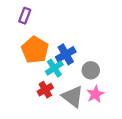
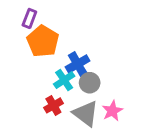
orange pentagon: (35, 50) -> (43, 41), moved
gray circle: (91, 70) -> (90, 83), moved

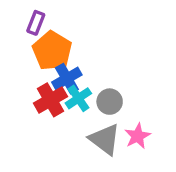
blue cross: (78, 64) -> (67, 79), moved
red cross: (53, 105) -> (51, 100), moved, size x1.4

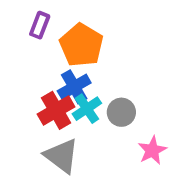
orange pentagon: (52, 51) -> (81, 45), moved
gray triangle: (105, 139) -> (62, 156), moved

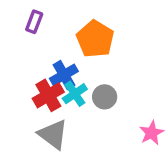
orange pentagon: (81, 45) -> (95, 39), moved
pink star: (152, 150) -> (152, 133), moved

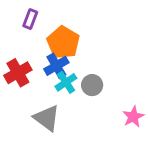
orange pentagon: (95, 39) -> (63, 42), moved
red cross: (48, 95) -> (18, 73), moved

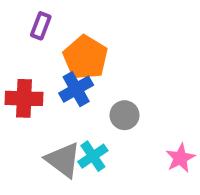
red cross: (18, 73) -> (24, 98), turned 32
cyan cross: (66, 82) -> (93, 156), moved

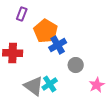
blue cross: (76, 89) -> (58, 45), moved
gray circle: (124, 115) -> (76, 65), moved

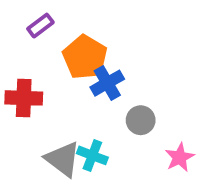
purple rectangle: (22, 14) -> (40, 26), turned 32
cyan cross: (50, 84) -> (92, 155), turned -35

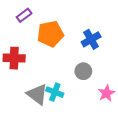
orange pentagon: (85, 57) -> (50, 34), turned 30
blue cross: (107, 83) -> (91, 39), moved

